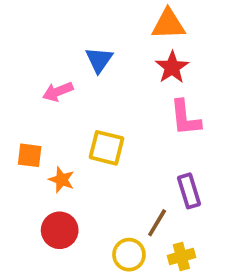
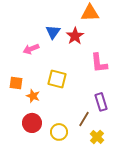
red star: (172, 67) -> (75, 36), moved
yellow circle: (129, 255) -> (59, 132), moved
yellow cross: (181, 256) -> (97, 137), turned -32

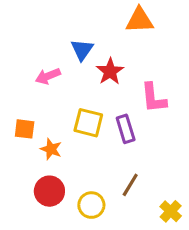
red star: (75, 36) -> (110, 71), moved
purple rectangle: (101, 102) -> (126, 129), moved
yellow cross: (97, 137) -> (171, 211), moved

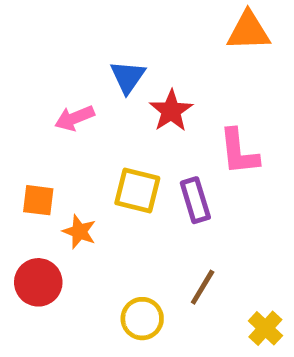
orange triangle: (140, 20) -> (248, 31), moved
red circle: (49, 191) -> (38, 282), moved

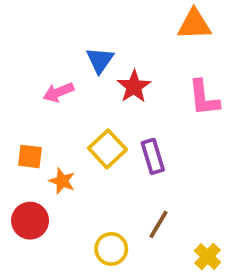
pink L-shape: (239, 152) -> (204, 98), moved
yellow square: (137, 191) -> (107, 149), turned 33

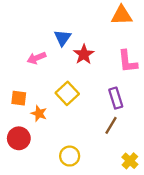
purple rectangle: (153, 156) -> (116, 98), moved
brown line: (158, 224) -> (111, 125), moved

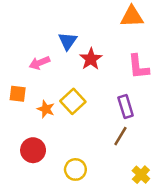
orange square: (19, 98) -> (18, 94), moved
orange star: (39, 113) -> (46, 109), moved
red circle: (19, 138) -> (33, 150), moved

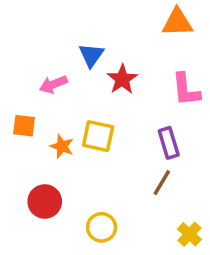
yellow square: (73, 101) -> (98, 136), turned -35

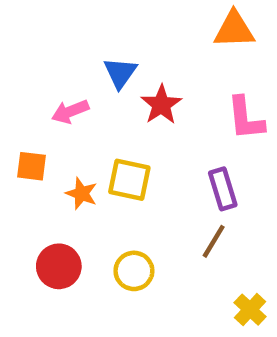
yellow circle: (102, 227) -> (134, 271), moved

